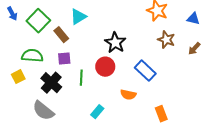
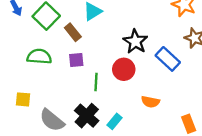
blue rectangle: (145, 71) -> (168, 59), moved
yellow square: (18, 77) -> (23, 99), moved, turned 32
black cross: (51, 83) -> (87, 116), moved

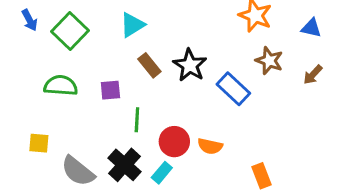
brown rectangle: (73, 32) -> (149, 65), moved
red circle: (124, 69) -> (174, 142), moved

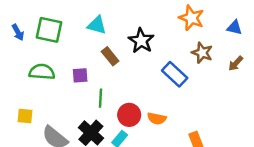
blue arrow: (30, 20) -> (18, 32), moved
cyan triangle: (132, 25) -> (97, 25), turned 48
green square: (70, 31) -> (49, 30), turned -32
black star: (190, 65) -> (141, 41), moved

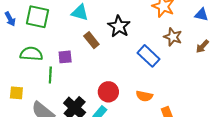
green line: (100, 98) -> (50, 75), moved
orange semicircle: (157, 118) -> (144, 96), moved

